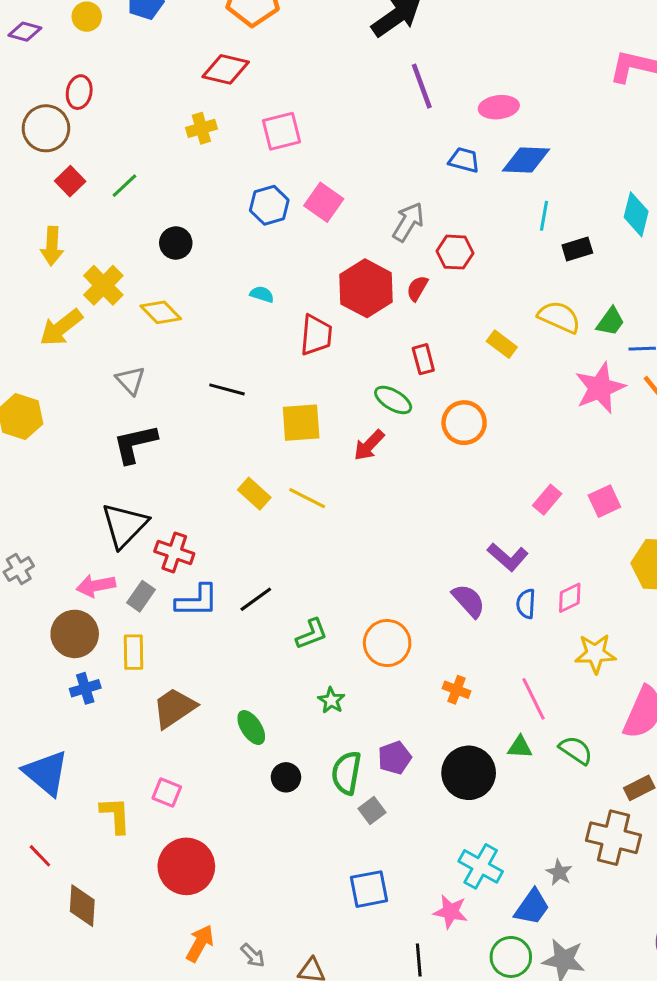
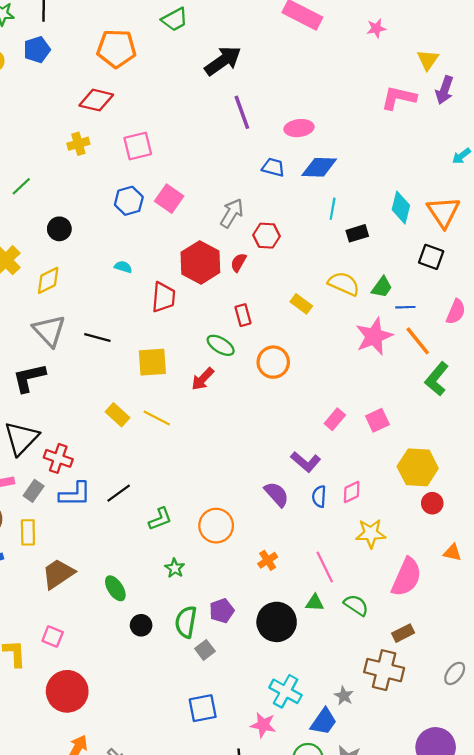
yellow diamond: (161, 312) -> (48, 280), turned -72
gray triangle: (130, 380) -> (49, 331), moved, size x1.5
orange cross: (457, 690) -> (268, 560), turned 36

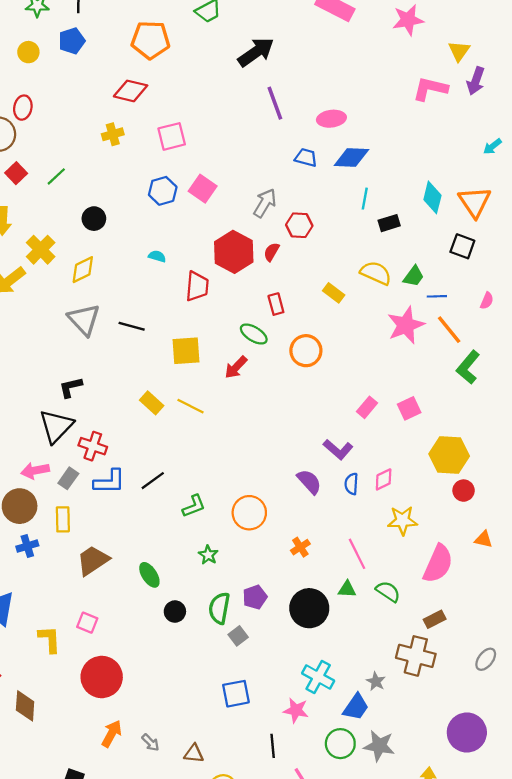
pink star: (376, 28) -> (408, 20), size x1.6
pink semicircle: (456, 312) -> (487, 301), size x0.7
black L-shape: (29, 378) -> (71, 387), moved, size x0.7

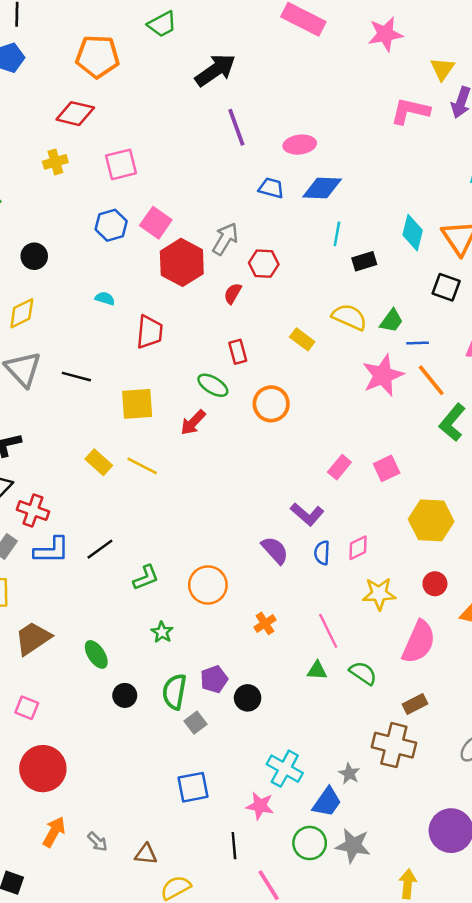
red hexagon: (234, 252) -> (182, 262), moved
red circle: (464, 491) -> (435, 584), moved
black circle: (309, 608) -> (248, 698), moved, size x0.6

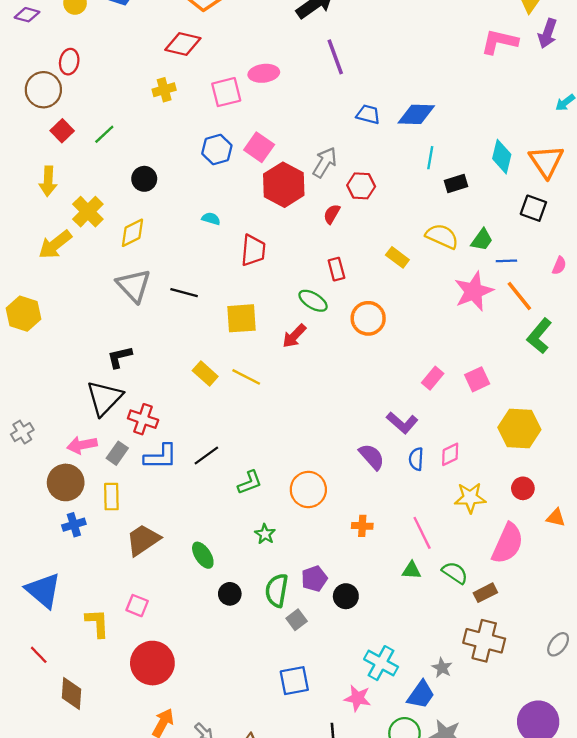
pink ellipse: (300, 145) -> (264, 73), moved
orange cross: (265, 623) -> (362, 526), turned 36
brown rectangle: (415, 704) -> (485, 593), moved

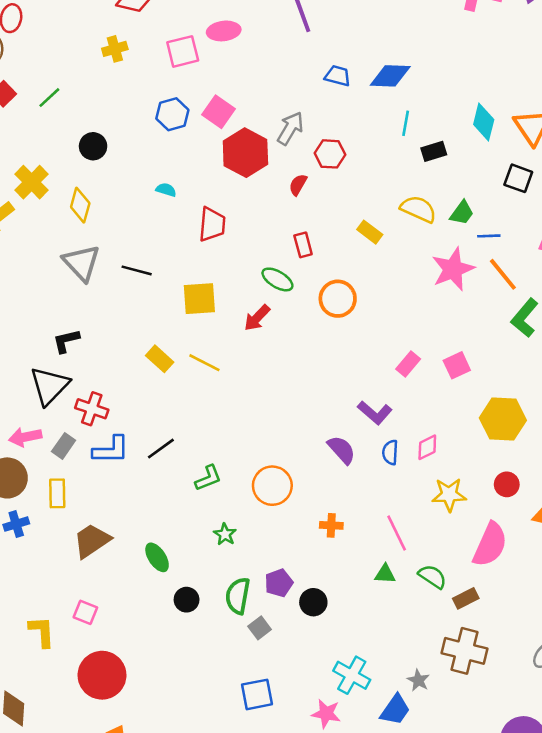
yellow diamond: (132, 233) -> (80, 205), turned -48

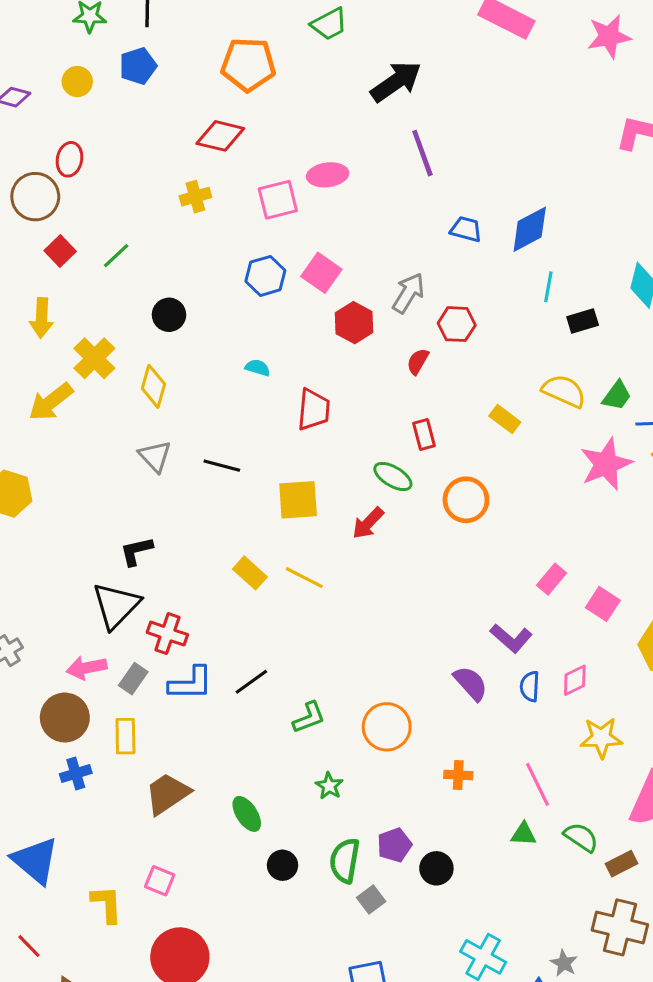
blue diamond: (390, 76) -> (530, 229), turned -30
red hexagon: (245, 153) -> (354, 323), size x0.7
gray triangle: (82, 263) -> (155, 456), size x0.7
pink square: (457, 365) -> (603, 604), moved, turned -32

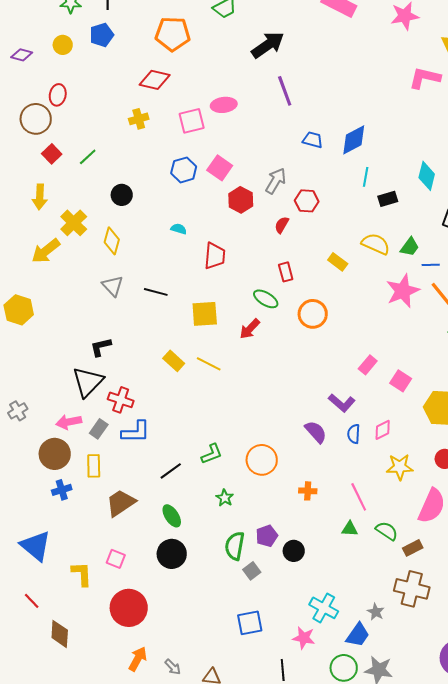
black line: (251, 682) -> (171, 471), moved
black circle: (282, 865) -> (172, 554), moved, size x1.5

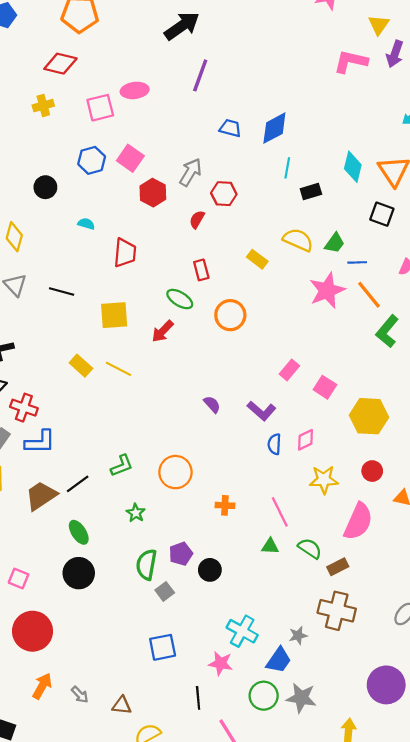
purple line: (285, 91) -> (200, 75), turned 40
black circle: (122, 195) -> (45, 187), moved
purple semicircle: (316, 432) -> (212, 404), moved, size x0.7
brown trapezoid: (121, 503) -> (41, 496), moved
gray star: (376, 612) -> (298, 635), turned 30

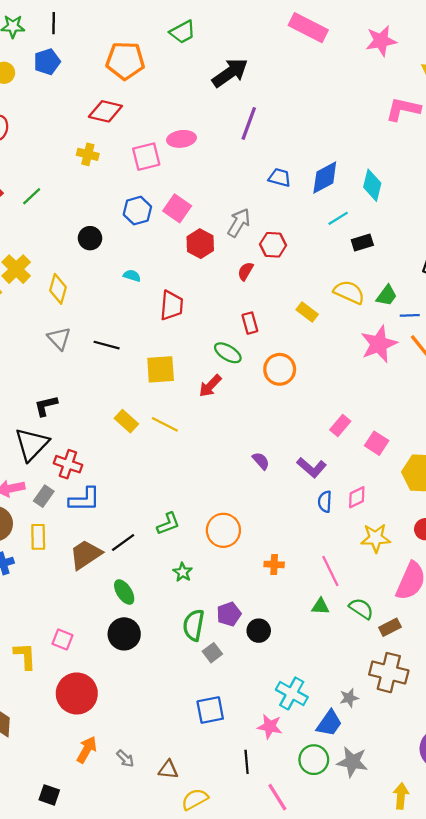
yellow cross: (43, 106) -> (88, 154), turned 30
cyan diamond: (353, 167) -> (372, 185), moved
cyan line: (287, 168) -> (338, 218), turned 48

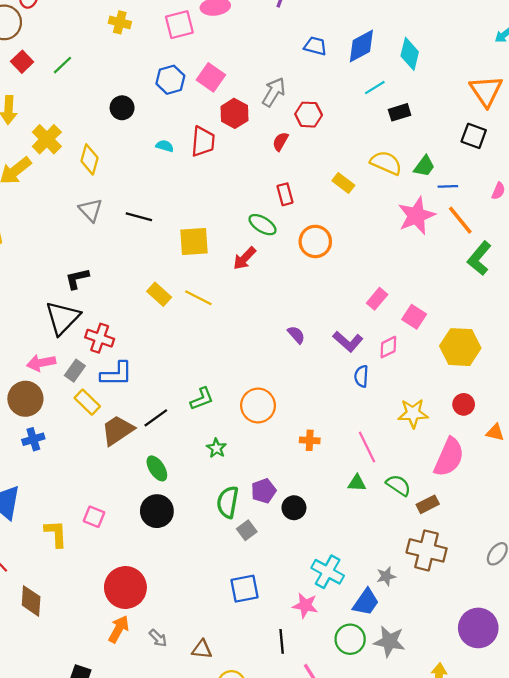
red trapezoid: (172, 305) -> (203, 141), moved
pink diamond: (357, 497) -> (388, 347), moved
yellow rectangle: (38, 537) -> (87, 402), moved, turned -45
red circle: (77, 693) -> (125, 588), moved

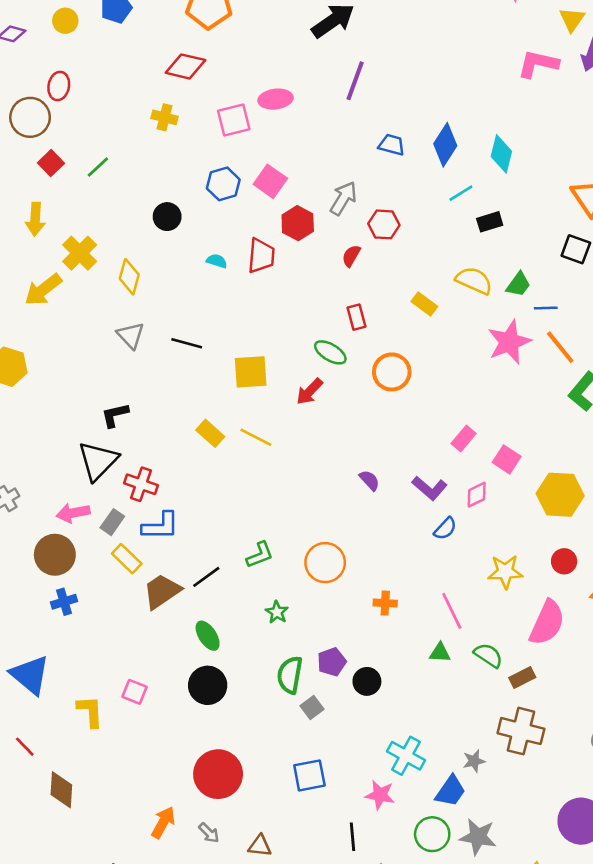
blue diamond: (361, 46) -> (445, 145), turned -30
blue semicircle: (361, 376) -> (445, 529), turned -140
red circle: (125, 588) -> (218, 774), moved

